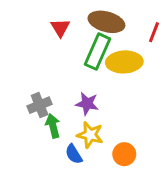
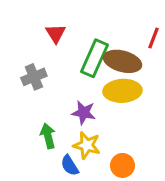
brown ellipse: (106, 22) -> (122, 61), moved
yellow ellipse: (124, 62) -> (122, 91), moved
gray cross: (40, 105) -> (34, 77), moved

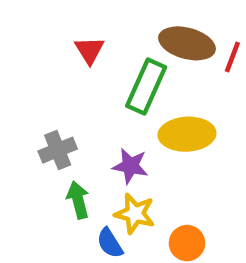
brown ellipse: (122, 61) -> (187, 43), moved
gray cross: (34, 77) -> (58, 150), moved

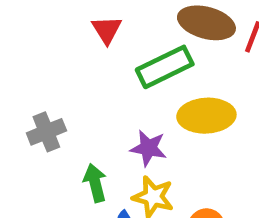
green rectangle: (146, 86) -> (165, 67), turned 40
gray cross: (58, 150) -> (46, 132), moved

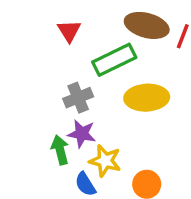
gray cross: (46, 132) -> (78, 98), moved
purple star: (148, 148) -> (82, 134), moved

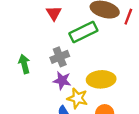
yellow ellipse: (147, 98) -> (101, 79), moved
green arrow: (60, 150) -> (24, 64), moved

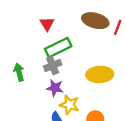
green rectangle: (83, 32) -> (58, 48), moved
yellow ellipse: (101, 79) -> (100, 74), moved

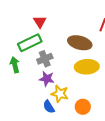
brown ellipse: (95, 21) -> (80, 43), moved
green rectangle: (58, 48) -> (30, 43), moved

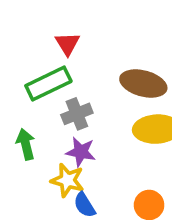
green arrow: (15, 65) -> (26, 144), moved
yellow star: (60, 94) -> (67, 180), moved

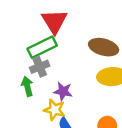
red triangle: (67, 44) -> (54, 21), size x1.6
gray cross: (77, 114) -> (40, 67), moved

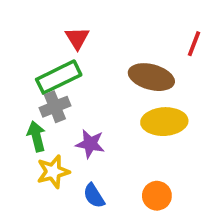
red triangle: (54, 21) -> (77, 38), size x0.6
yellow star: (54, 110) -> (53, 172), moved, turned -30

